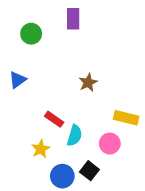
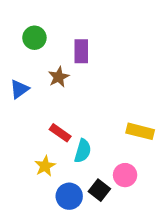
purple rectangle: (73, 19) -> (81, 51), moved
brown star: (88, 83) -> (59, 77), moved
pink circle: (110, 144) -> (125, 175), moved

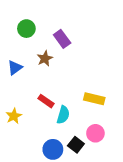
purple rectangle: (81, 51) -> (62, 39), turned -36
yellow rectangle: (140, 131) -> (94, 99), moved
yellow star: (45, 166) -> (14, 116), moved

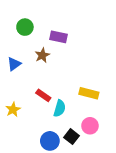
purple rectangle: (62, 39) -> (59, 37), turned -42

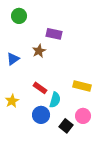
green circle: (25, 27) -> (19, 16), moved
blue circle: (50, 141) -> (41, 115), moved

